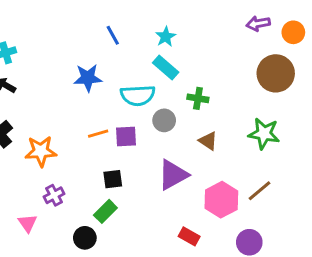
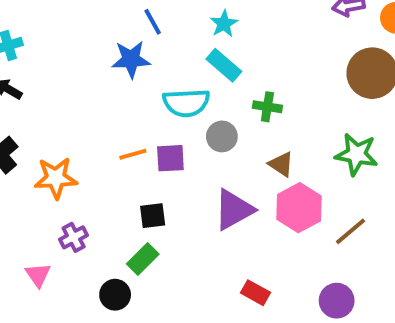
blue star: (88, 78) -> (131, 59), moved
pink hexagon: (221, 200) -> (299, 208), moved

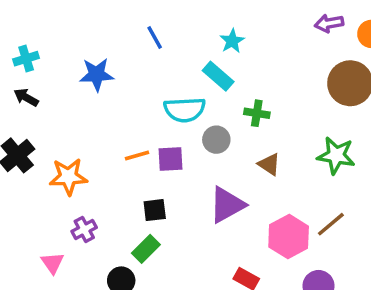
cyan star: (224, 24) -> (232, 41), moved
blue star: (131, 59) -> (97, 74), moved
pink hexagon: (299, 208) -> (289, 237), moved

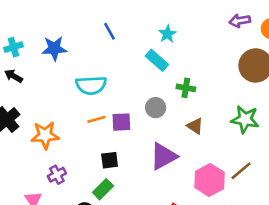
blue star: (97, 74) -> (54, 48), moved
cyan semicircle: (185, 110) -> (91, 85), moved

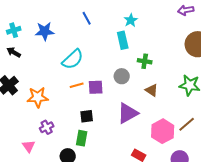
cyan rectangle: (157, 60) -> (123, 40), turned 36
cyan semicircle: (91, 85) -> (73, 59), turned -40
green rectangle: (103, 189) -> (82, 138), turned -35

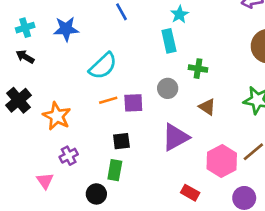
orange star: (38, 97) -> (57, 116), turned 30

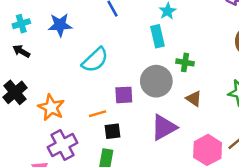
gray circle: (168, 88) -> (156, 81), size x1.6
orange line: (108, 100) -> (98, 114), moved
purple cross: (69, 156) -> (63, 145), size x1.6

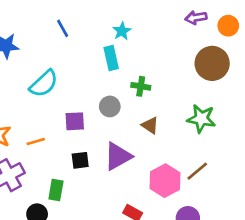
gray circle: (156, 81) -> (110, 106), size x0.6
orange line: (98, 114) -> (36, 141), moved
black square: (113, 131) -> (80, 160), moved

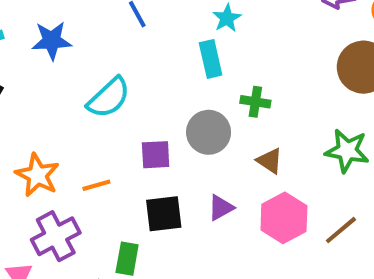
gray circle: (110, 106) -> (209, 132), size x1.4
purple triangle: (118, 156) -> (221, 208), size x0.6
black square: (80, 160) -> (164, 214), size x1.4
pink hexagon: (165, 181) -> (284, 218), moved

